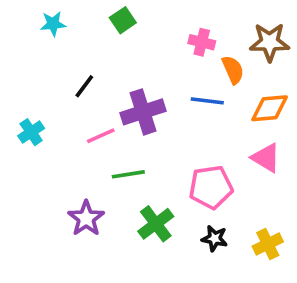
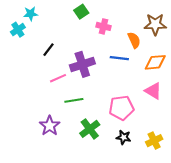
green square: (123, 20) -> (81, 12), moved
pink cross: (202, 42) -> (103, 26), moved
cyan cross: (31, 132) -> (18, 30), moved

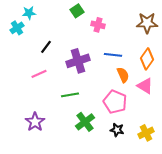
orange semicircle: (134, 40) -> (123, 75), moved
orange diamond: (155, 62) -> (147, 59), turned -50
pink line: (58, 78) -> (39, 74), moved
pink pentagon: (121, 108) -> (115, 102), turned 30
purple star: (50, 126) -> (35, 122), moved

